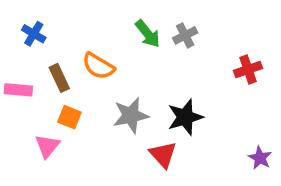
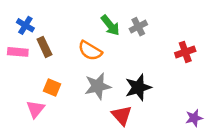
orange semicircle: (98, 66) -> (90, 51), moved
brown rectangle: (59, 78) -> (44, 47), moved
pink rectangle: (18, 90) -> (18, 52), moved
purple star: (260, 158) -> (194, 118), turned 30

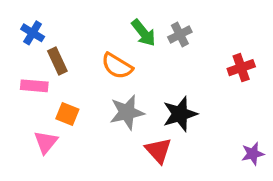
pink rectangle: (18, 52) -> (34, 86), moved

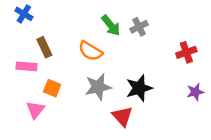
blue cross: (33, 33) -> (24, 14), moved
purple star: (253, 154) -> (195, 92), moved

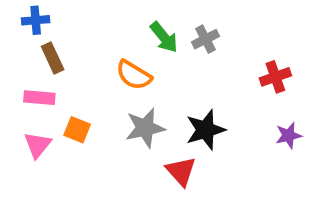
blue cross: (24, 14) -> (36, 20), turned -36
brown rectangle: (44, 47) -> (53, 58), moved
pink triangle: (35, 110) -> (37, 145), moved

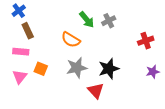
blue cross: (36, 20) -> (19, 11), turned -32

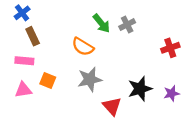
black star: (109, 69) -> (140, 89), moved
purple star: (153, 72) -> (171, 93), moved
pink triangle: (20, 77) -> (23, 90), turned 42

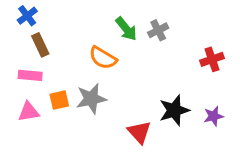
gray star: (90, 79) -> (91, 99), moved
orange square: (48, 81) -> (59, 100), turned -35

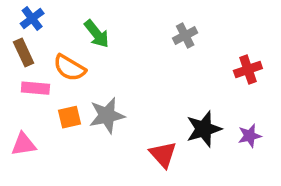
green arrow: (126, 29) -> (97, 34), moved
brown rectangle: (40, 45) -> (24, 52), moved
orange semicircle: (103, 58) -> (69, 68), moved
pink triangle: (29, 112) -> (24, 144), moved

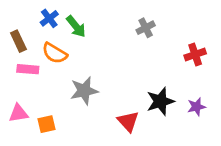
blue cross: (32, 19) -> (49, 18), moved
orange square: (69, 117) -> (47, 124), moved

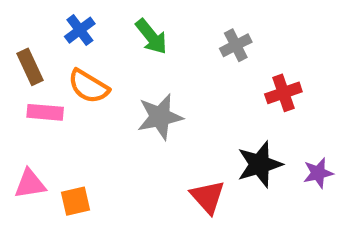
green arrow: (76, 26) -> (151, 37), moved
red cross: (195, 54) -> (283, 93), moved
gray star: (84, 91) -> (160, 117), moved

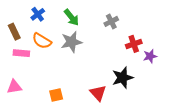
gray star: (160, 117) -> (71, 42), moved
purple star: (318, 173) -> (150, 56), moved
orange square: (76, 201) -> (56, 95), moved

